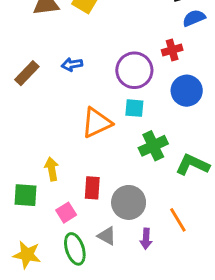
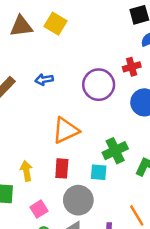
cyan square: (134, 108) -> (99, 172), moved
red rectangle: (92, 188) -> (62, 168), moved
gray circle: (129, 202) -> (78, 200), moved

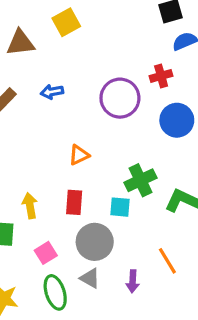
yellow square: (55, 24) -> (66, 22), turned 30
brown triangle: (21, 26) -> (20, 43), moved
orange triangle: (66, 130) -> (79, 155), size x0.6

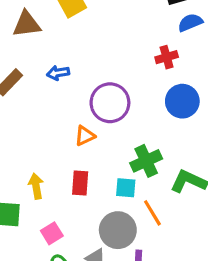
purple circle: (120, 98) -> (110, 103), moved
gray circle: (95, 242) -> (118, 230), moved
orange line: (167, 261) -> (152, 213), moved

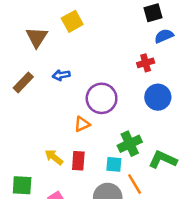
brown triangle: (27, 24) -> (37, 37), turned -50
yellow arrow: (36, 186) -> (54, 157), moved, turned -42

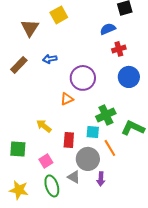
blue semicircle: (164, 36) -> (108, 29), moved
red rectangle: (78, 161) -> (69, 140), moved

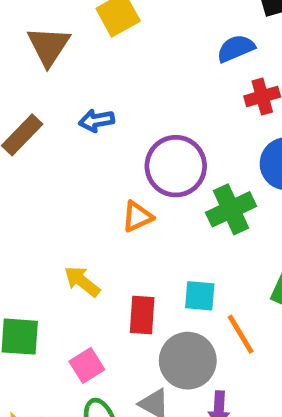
green cross: (106, 115) -> (231, 209), moved

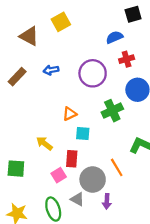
brown triangle: (48, 46) -> (29, 36), turned -35
purple circle: (176, 166) -> (93, 73), moved
cyan square: (200, 296) -> (83, 134), moved
pink square: (87, 365) -> (59, 175), moved

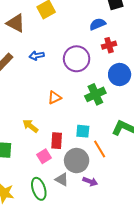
cyan square: (83, 134) -> (83, 131), moved
purple arrow: (107, 201) -> (90, 181), turned -72

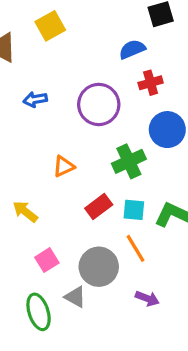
cyan square: (83, 131) -> (134, 210), moved
red rectangle: (57, 141) -> (99, 207), moved, turned 49
purple arrow: (90, 181) -> (147, 298), moved

